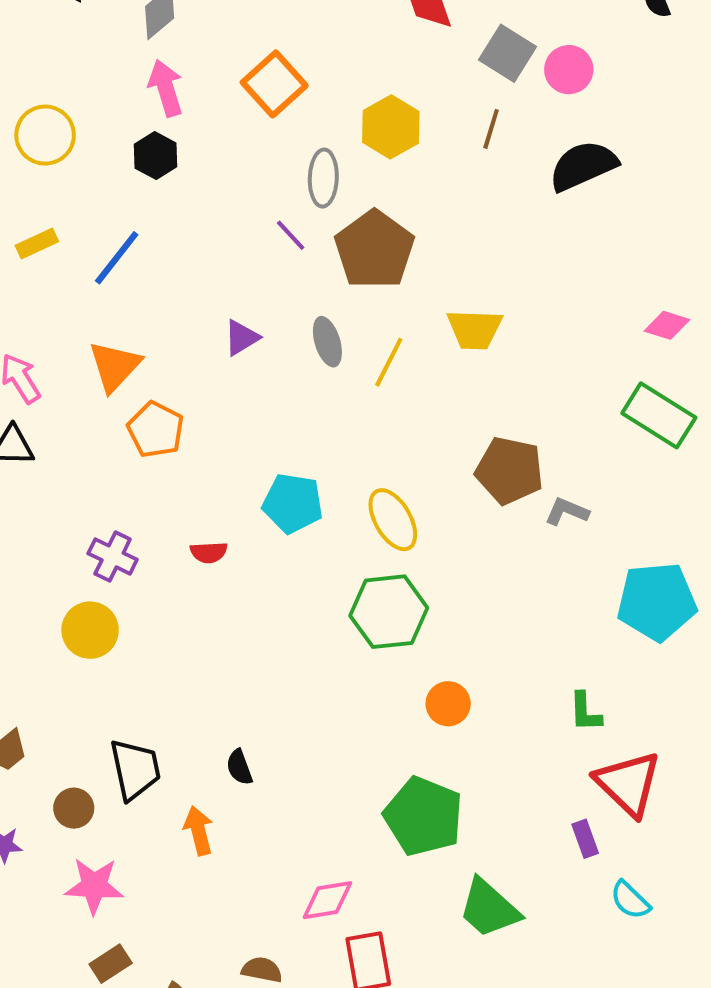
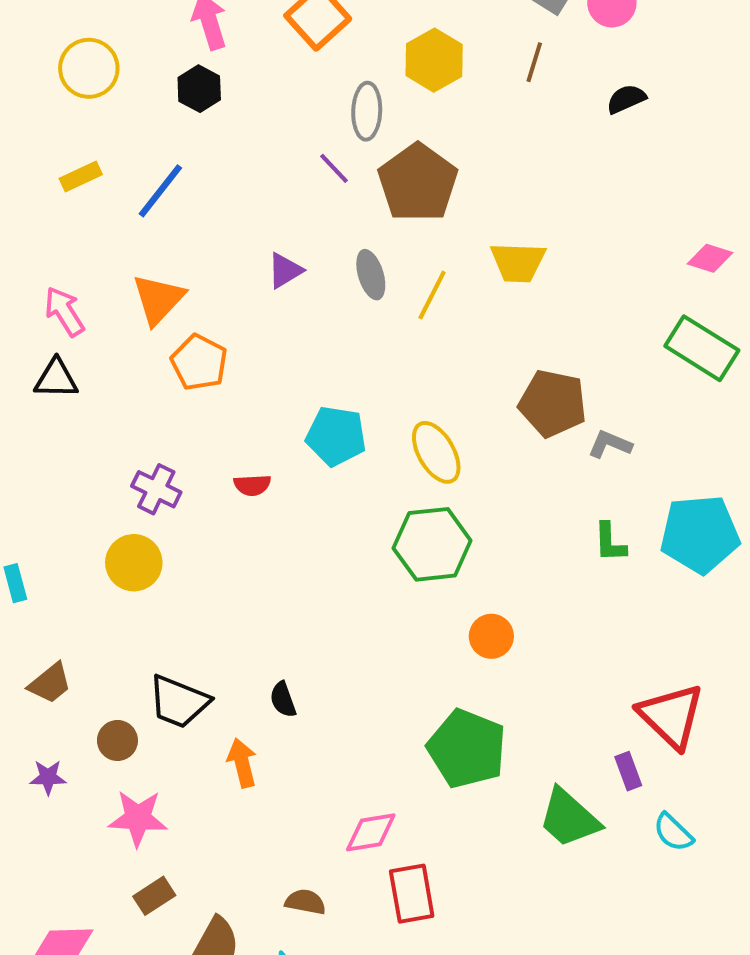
black semicircle: (583, 166) -> (626, 99), size x0.6
green L-shape: (585, 712) -> (610, 542), moved
black trapezoid: (135, 769) -> (179, 702), turned 124
green trapezoid: (489, 908) -> (569, 818), moved

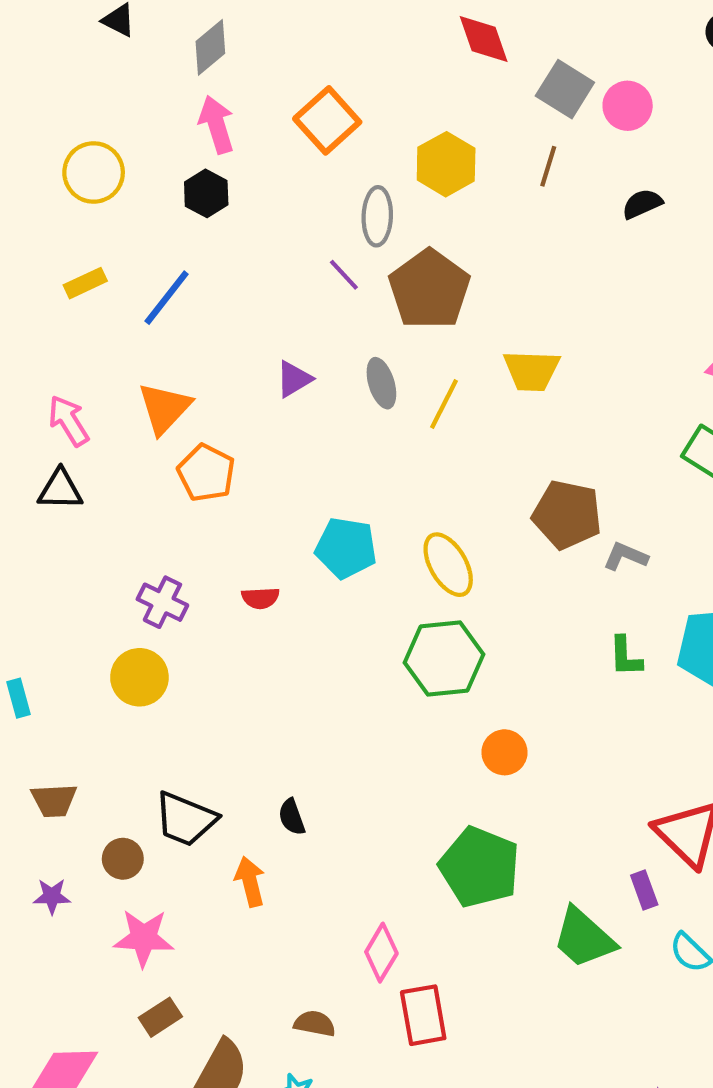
brown trapezoid: (50, 683) -> (54, 800), turned 36
pink diamond: (371, 832) -> (381, 953), turned -50

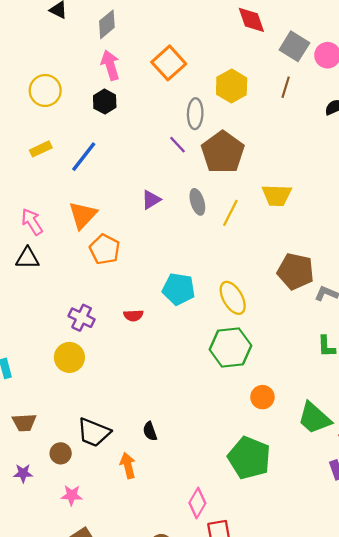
pink star: (144, 938) -> (72, 495), size x0.7
green trapezoid: (584, 938) -> (314, 418), moved

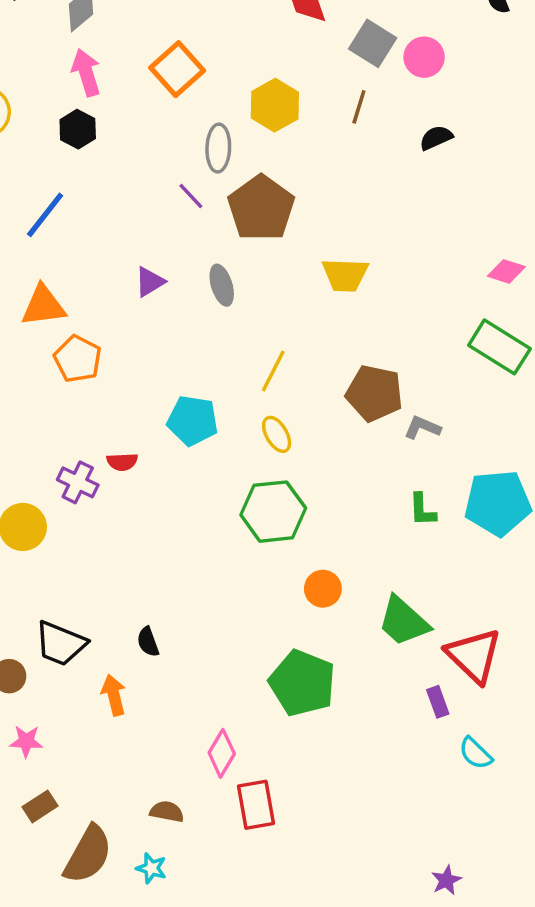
yellow line: (230, 213) -> (273, 371), moved
orange triangle: (83, 215) -> (43, 306), turned 40
yellow ellipse: (233, 298) -> (277, 434), size x0.7
purple cross: (82, 318) -> (78, 482), moved

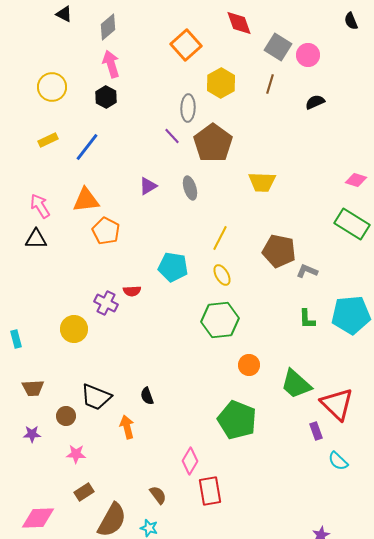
orange square: (177, 69) -> (186, 45), moved
brown semicircle: (167, 812) -> (158, 495), turned 42

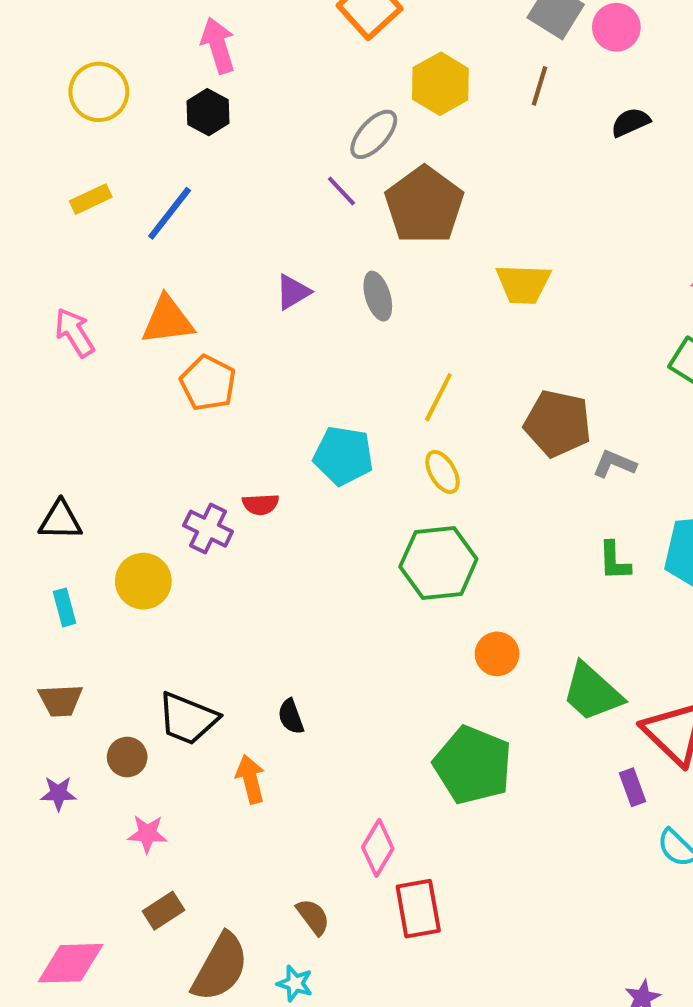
gray ellipse: (188, 108) -> (374, 134), turned 40
black triangle: (36, 239) -> (60, 520), moved
cyan rectangle: (16, 339) -> (64, 607), moved

